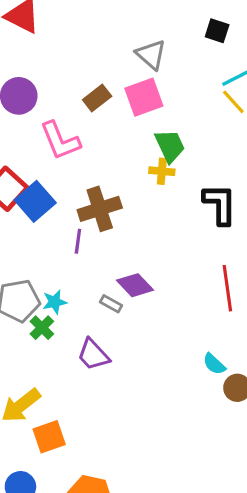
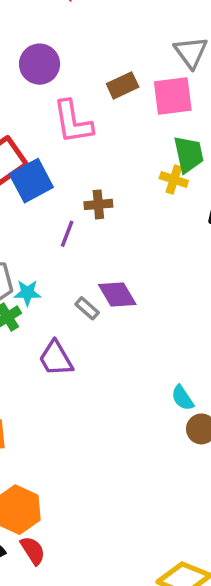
brown cross: (100, 209) -> (98, 204), size x0.6

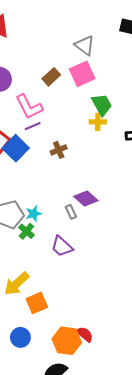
purple line: (67, 234) -> (33, 126), moved, turned 63
gray rectangle: (87, 308) -> (71, 212), turned 40
red semicircle: (33, 550) -> (85, 334), moved

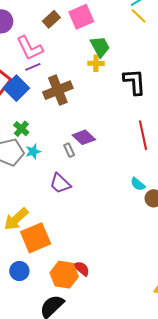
brown cross: (59, 150) -> (58, 90), size x1.8
green cross: (26, 231) -> (21, 129), moved
orange square: (37, 303) -> (36, 238), size x1.4

